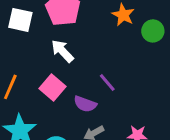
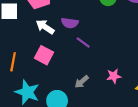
purple semicircle: (85, 104) -> (70, 23), moved

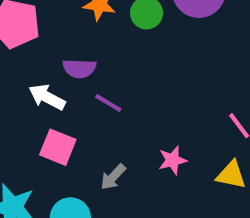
white arrow: (45, 27) -> (47, 97), moved
pink square: (44, 55) -> (58, 147), moved

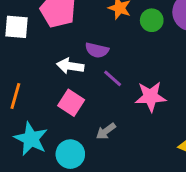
white arrow: (47, 97) -> (70, 66), turned -30
pink star: (173, 160) -> (151, 97), moved, size x1.5

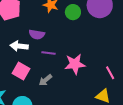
purple line: (113, 78) -> (48, 53), turned -32
gray arrow: (106, 131) -> (45, 80), moved

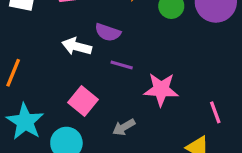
pink square: (21, 71) -> (83, 101), moved
gray arrow: (45, 80) -> (124, 127), moved

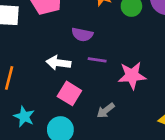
white arrow: (77, 46) -> (58, 63), moved
cyan star: (25, 122) -> (24, 117), size x0.7

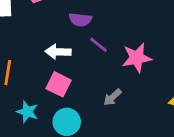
purple line: (97, 60) -> (99, 45), turned 36
pink square: (69, 93) -> (59, 84), moved

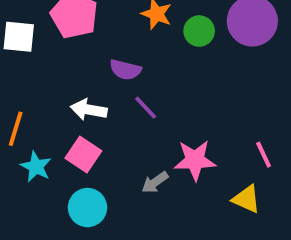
pink star: (137, 58) -> (195, 160), moved
cyan star: (27, 112) -> (36, 167), moved

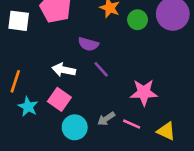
pink line: (264, 155) -> (132, 124), moved, turned -42
pink star: (195, 160) -> (144, 92), moved
cyan circle: (87, 208) -> (75, 127), moved

